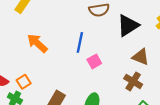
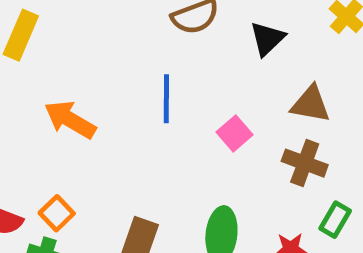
black triangle: (128, 25) -> (267, 39), size x0.7
pink square: (94, 61) -> (234, 133), moved

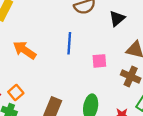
pink square: (234, 133) -> (99, 61), turned 32

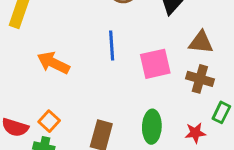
pink square: (99, 61) -> (155, 64), size x1.5

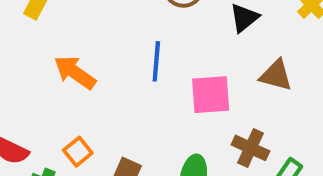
brown cross: (200, 79) -> (251, 148), moved
orange square: (49, 121) -> (78, 152), moved

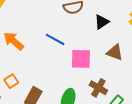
blue line: (156, 61) -> (55, 39), turned -72

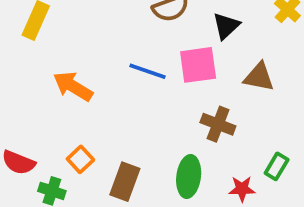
pink square: (81, 59) -> (198, 65), moved
brown cross: (98, 88) -> (218, 124), moved

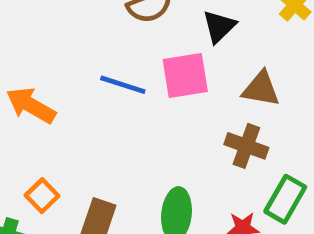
brown cross: (218, 124) -> (246, 146), moved
green rectangle: (277, 166) -> (285, 199), size x1.4

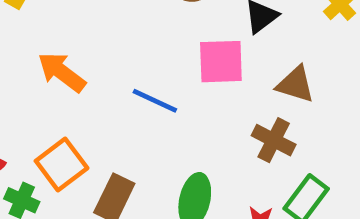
blue line: (123, 85) -> (155, 101), moved
orange square: (42, 196) -> (62, 164), size x1.5

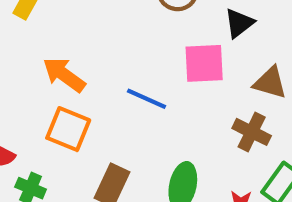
orange square: (62, 164) -> (68, 129), moved, turned -30

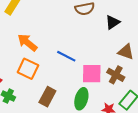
pink square: (204, 63) -> (92, 74), moved

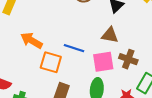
brown triangle: (126, 52) -> (110, 35), moved
orange square: (28, 69) -> (51, 62), moved

